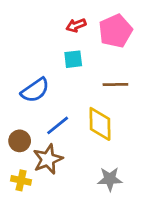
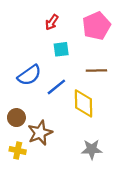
red arrow: (76, 25) -> (52, 22), moved, turned -35
blue line: (58, 125) -> (56, 87), moved

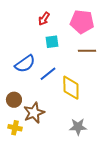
pink pentagon: (96, 26) -> (82, 22), turned 30
brown line: (96, 70) -> (87, 51), moved

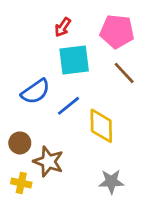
cyan square: (52, 42) -> (74, 60), size x1.6
brown line: (87, 51) -> (124, 73), turned 48
brown star: (34, 113) -> (48, 162), turned -30

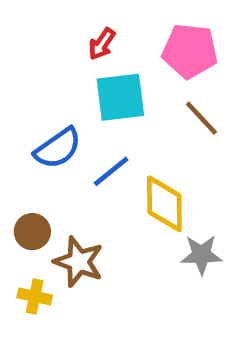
gray star: (111, 182) -> (201, 255), moved

